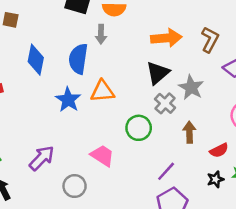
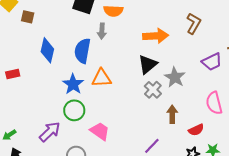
brown L-shape: (210, 40) -> (194, 23), moved
green circle: (139, 128) -> (74, 110), moved

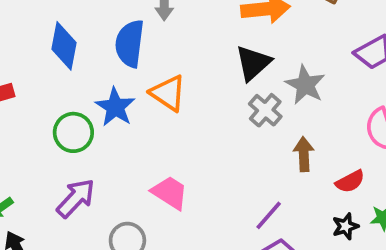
orange triangle: (102, 78) -> (168, 93), turned 40
green circle: (74, 110) -> (73, 132), moved

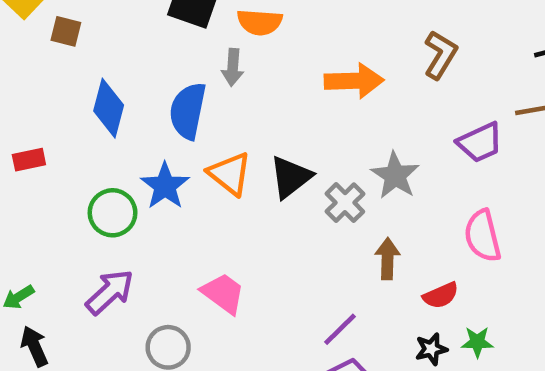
black triangle: (253, 63) -> (291, 177), moved

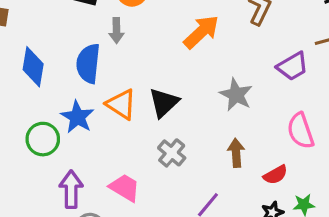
orange arrow: (354, 81) -> (201, 32), turned -36
gray cross: (345, 203) -> (172, 153), moved
purple arrow: (110, 292) -> (71, 189), moved, turned -42

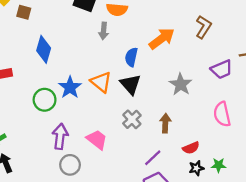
blue semicircle: (88, 64) -> (131, 57), moved, size x0.7
black triangle: (164, 103) -> (130, 84), turned -35
brown arrow: (236, 153) -> (165, 123), moved
red semicircle: (275, 175) -> (191, 148), moved

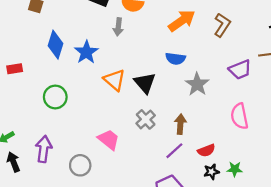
orange arrow: (162, 39) -> (182, 21), moved
blue semicircle: (131, 57) -> (176, 59), moved, turned -96
blue star: (70, 87) -> (86, 52), moved
purple arrow: (60, 136) -> (44, 149), moved
purple line: (153, 158) -> (174, 151), moved

